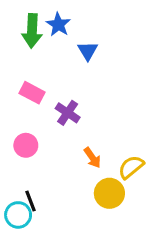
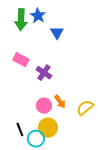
pink circle: (26, 145) -> (44, 106), moved
yellow circle: (109, 193) -> (48, 128), moved
cyan circle: (18, 215) -> (36, 139), moved

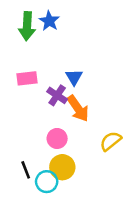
blue triangle: (57, 33) -> (74, 77), moved
pink rectangle: (21, 60) -> (27, 78), turned -35
orange arrow: (60, 102) -> (78, 108), moved, size x1.5

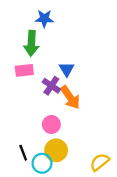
blue star: (49, 21) -> (44, 19), turned -30
green arrow: (27, 26) -> (31, 43), moved
yellow semicircle: (111, 141) -> (100, 162), moved

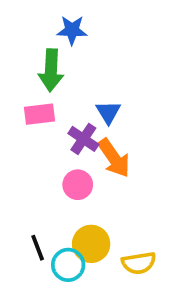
pink circle: (51, 124) -> (78, 185), moved
yellow semicircle: (100, 162) -> (139, 263), moved, turned -150

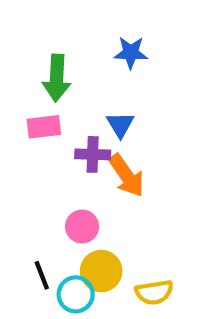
blue star: (72, 30) -> (131, 53), moved
purple cross: (83, 139) -> (93, 154), turned -32
pink circle: (78, 185) -> (82, 227), moved

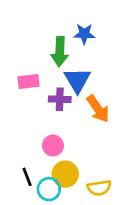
green arrow: (57, 78) -> (60, 52), moved
blue triangle: (120, 125) -> (77, 80), size x1.5
orange arrow: (127, 176) -> (98, 109), moved

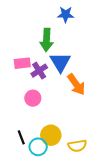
blue star: (84, 34) -> (66, 14), moved
purple cross: (60, 99) -> (39, 71), moved, turned -35
pink circle: (53, 146) -> (33, 98), moved

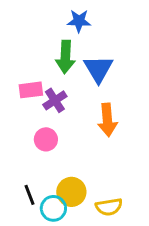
blue star: (66, 14) -> (79, 21), moved
blue triangle: (60, 62) -> (98, 69), moved
orange arrow: (76, 84) -> (107, 120), turned 30

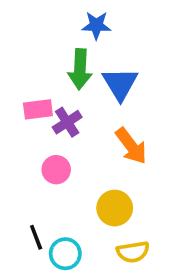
orange arrow: (107, 120) -> (131, 146), turned -32
yellow circle: (71, 192) -> (115, 208), moved

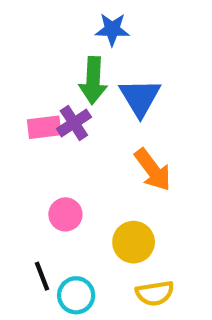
purple cross: (67, 122) -> (74, 123), moved
pink circle: (56, 170) -> (65, 214), moved

